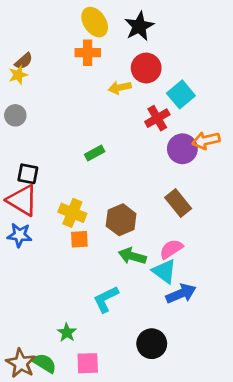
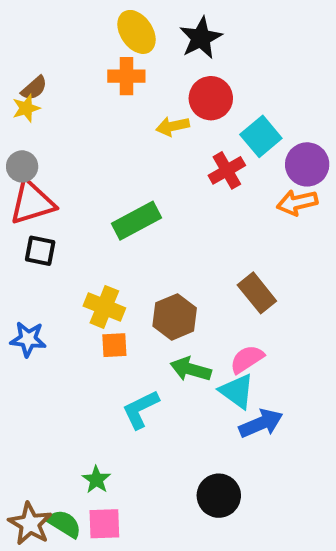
purple circle: (182, 149) -> (307, 164), moved
green rectangle: (95, 153) -> (137, 221), size x1.6
red triangle: (22, 200) -> (32, 203), moved, turned -48
cyan L-shape: (106, 299) -> (141, 409), moved
pink square: (88, 363) -> (104, 524), moved

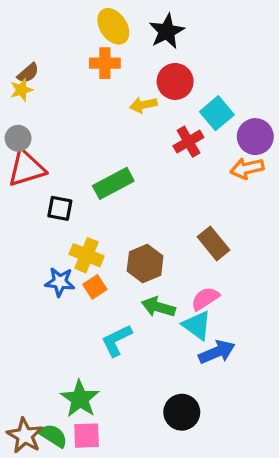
black square: (40, 251) -> (60, 208), moved
blue star: (28, 339) -> (60, 282), moved
orange square: (114, 345) -> (95, 287), turned -30
green star: (96, 480) -> (80, 399), size x1.6

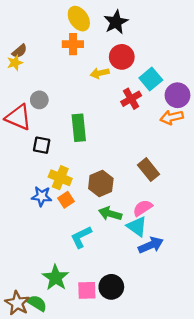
gray circle: (18, 138) -> (39, 100), moved
red triangle: (26, 168) -> (18, 117), turned 40
green rectangle: (113, 183) -> (79, 128), turned -68
black circle: (182, 412) -> (111, 287), moved
pink square: (87, 436) -> (87, 290), moved

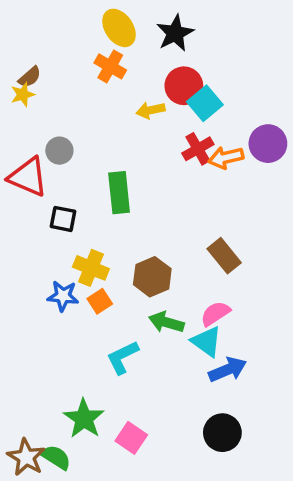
orange cross: (73, 44) -> (110, 66), turned 30
cyan square: (151, 79) -> (205, 103), moved
orange arrow: (172, 117) -> (226, 158), moved
black circle: (111, 287) -> (222, 433), moved
pink square: (87, 290) -> (131, 438), turned 36

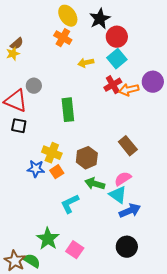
red circle: (184, 86) -> (117, 37), moved
black square: (63, 219) -> (19, 126), moved

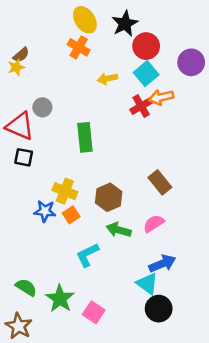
purple circle: (153, 82) -> (191, 62), moved
orange arrow: (129, 90) -> (161, 97), moved
cyan triangle: (118, 195) -> (147, 284), moved
green semicircle: (32, 261) -> (26, 287), moved

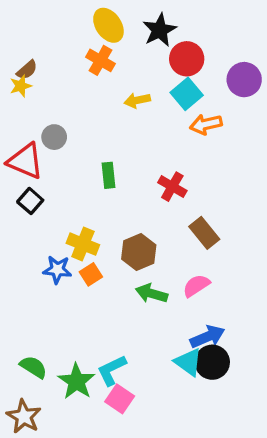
red cross: (141, 106) -> (172, 187), moved, turned -30
green rectangle: (85, 137) -> (108, 175), size x0.7
black square: (24, 157) -> (30, 201), turned 30
cyan L-shape: (87, 255) -> (112, 370), moved
black circle: (159, 309) -> (212, 362), moved

